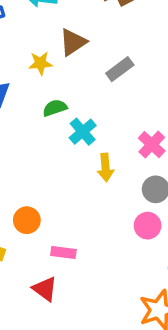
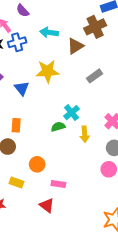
brown triangle: (73, 42) -> (75, 46), moved
yellow star: (40, 63) -> (47, 71), size x1.6
green semicircle: (55, 108) -> (58, 127), moved

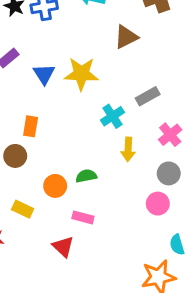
brown triangle: (75, 46) -> (126, 37), moved
yellow star: (47, 71) -> (81, 74), moved
gray rectangle: (95, 76) -> (148, 96), moved
green semicircle: (58, 127) -> (86, 176), moved

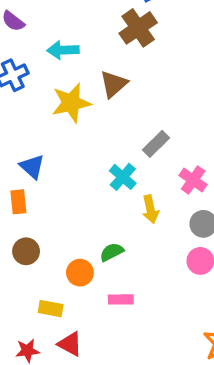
blue triangle: (44, 74) -> (32, 167), moved
yellow star: (81, 74) -> (71, 103), moved
orange rectangle: (31, 126) -> (18, 202), moved
red triangle: (63, 247) -> (70, 344), moved

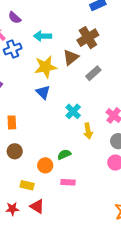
brown cross: (138, 28) -> (88, 38), moved
gray rectangle: (156, 144) -> (93, 73), moved
blue triangle: (32, 167) -> (43, 92), moved

